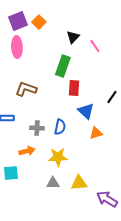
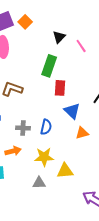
yellow triangle: (79, 183) -> (65, 171), moved

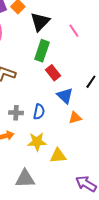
black triangle: (59, 37) -> (40, 22), moved, size x1.5
red rectangle: (60, 88) -> (53, 73), turned -42
gray triangle: (39, 183) -> (25, 179), moved, size x1.5

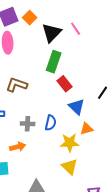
pink line: (74, 31) -> (76, 29), moved
yellow star: (37, 142) -> (70, 143), moved
yellow triangle: (58, 156) -> (70, 167), turned 48

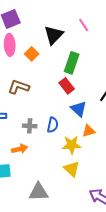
orange square: (30, 18) -> (32, 54), moved
pink line: (76, 29) -> (84, 25), moved
green rectangle: (54, 62) -> (72, 63), moved

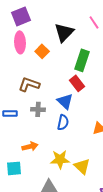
blue triangle: (79, 109) -> (65, 101), moved
gray cross: (30, 126) -> (38, 109), moved
yellow star: (72, 145) -> (60, 159), moved

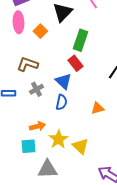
gray cross: (38, 109) -> (36, 89), turned -32
orange arrow: (30, 146) -> (37, 126), moved
yellow star: (60, 159) -> (58, 139), turned -30
cyan square: (14, 168) -> (28, 146), moved

